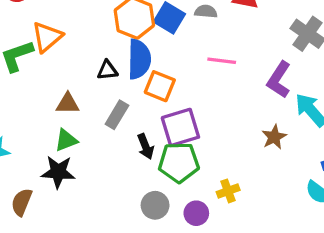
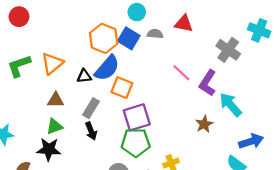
orange triangle: (47, 37) -> (52, 64), moved
blue semicircle: (139, 59) -> (107, 68), turned 40
pink line: (222, 61) -> (181, 73), moved, turned 36
black arrow: (145, 147) -> (91, 131), moved

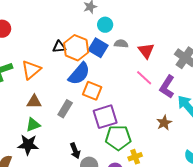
red triangle: (184, 24) -> (146, 51), moved, turned 42
black triangle: (84, 76) -> (59, 47), moved
black arrow: (91, 131) -> (75, 151), moved
green pentagon: (136, 142) -> (118, 138), moved

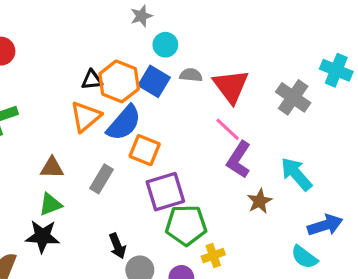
red triangle: (146, 51) -> (231, 86), size x1.4
orange triangle: (31, 70) -> (86, 117), moved
purple L-shape: (167, 87) -> (239, 160), moved

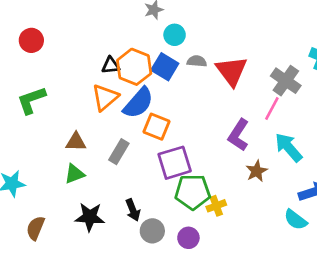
pink line: (228, 129) -> (272, 109), moved, turned 75
black star: (42, 236) -> (90, 217), moved
yellow cross: (213, 255) -> (216, 206), moved

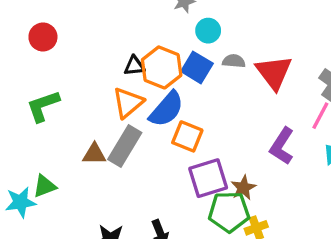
gray rectangle: (119, 152) -> (125, 146), moved, size x1.4
brown star: (257, 171) -> (243, 188), moved
green triangle: (74, 174) -> (45, 186), moved

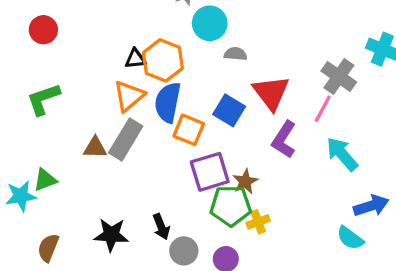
cyan circle: (208, 31) -> (210, 23), size x1.4
blue square: (197, 67) -> (229, 110), moved
red triangle: (274, 72) -> (271, 93), moved
blue semicircle: (166, 109) -> (168, 102), turned 150

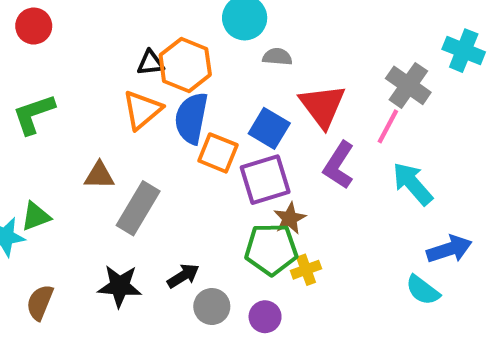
gray rectangle: (126, 140) -> (138, 208), moved
purple square: (210, 172) -> (265, 180), moved
black arrow: (161, 227) -> (183, 276), turned -100

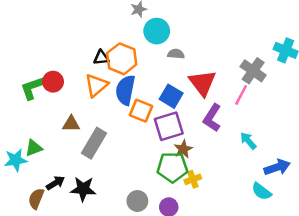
red circle: (34, 26) -> (53, 82), moved
cyan arrow: (412, 184) -> (248, 141), moved, size x0.7
black arrow: (183, 276) -> (55, 183), moved

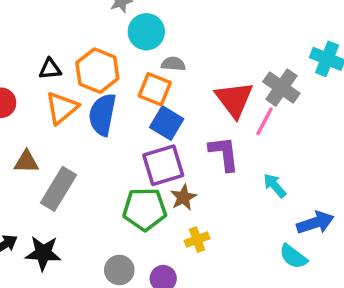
black triangle: (101, 58) -> (50, 69), moved
red triangle: (202, 83) -> (234, 99), moved
orange square: (141, 111) -> (155, 89), moved
purple L-shape: (212, 118) -> (224, 153), turned 140
green pentagon: (172, 167) -> (145, 209), moved

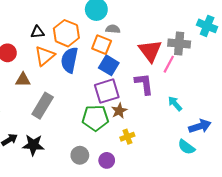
gray cross: (281, 88) -> (179, 44), turned -30
brown triangle: (26, 162) -> (23, 80), moved

